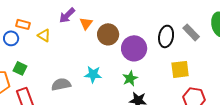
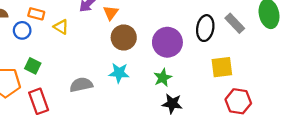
brown circle: (108, 34) -> (124, 37), moved

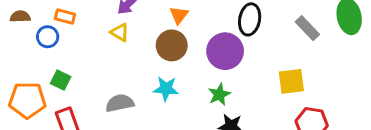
orange triangle: (111, 13) -> (179, 15), moved
yellow triangle: (61, 27) -> (120, 32), moved
black ellipse: (205, 28) -> (250, 19), moved

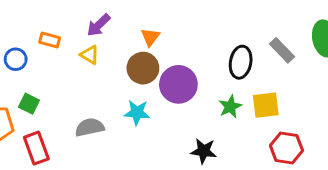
orange rectangle: (65, 17) -> (50, 40), moved
black ellipse: (250, 19) -> (241, 62), moved
purple circle: (225, 51) -> (178, 84), moved
green star: (219, 94) -> (230, 107), moved

